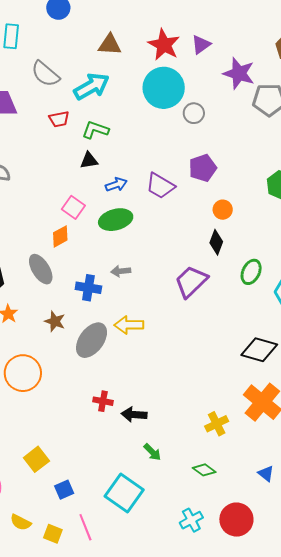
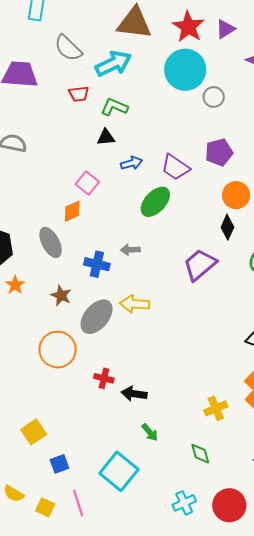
brown triangle: (110, 45) -> (134, 23), size x1.5
orange circle: (223, 210) -> (236, 195), size x1.4
green ellipse: (116, 220) -> (155, 202), moved, turned -36
orange circle: (23, 373) -> (58, 350), moved
green diamond: (204, 470) -> (200, 454), turned 35

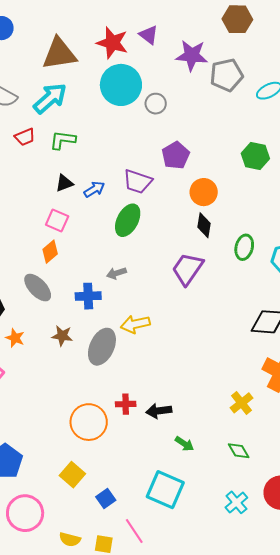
purple triangle: (225, 29) -> (149, 35), turned -35
black triangle: (106, 137) -> (64, 183), moved
orange circle: (58, 350) -> (89, 422), moved

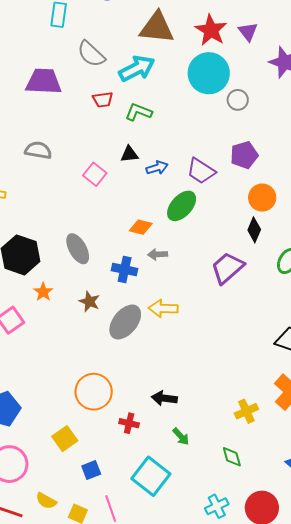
pink square: (57, 220) -> (95, 174), moved
orange diamond: (50, 252) -> (141, 227), moved, turned 40
red cross: (126, 404) -> (129, 423), moved

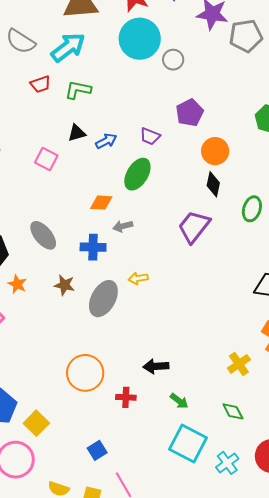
purple trapezoid: (201, 171) -> (150, 136), size x0.7
yellow arrow: (163, 308) -> (138, 278), size x0.7
yellow square: (65, 439) -> (36, 423), moved
cyan square: (151, 476) -> (188, 443), moved

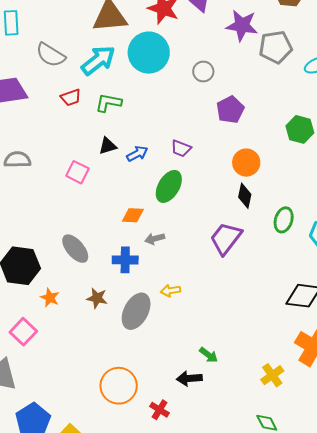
cyan circle: (140, 39) -> (149, 53), moved
purple pentagon: (190, 113) -> (230, 110), moved
red cross: (126, 397) -> (160, 410), turned 30
green arrow: (179, 401) -> (209, 355), moved

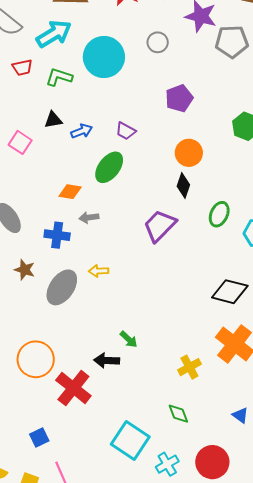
cyan circle: (149, 53) -> (104, 57), moved
gray circle: (203, 72) -> (158, 42), moved
red cross: (160, 410) -> (73, 388), size x1.8

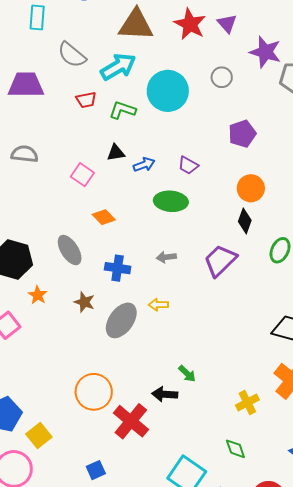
green ellipse: (109, 167) -> (171, 201), turned 56
orange diamond: (70, 192) -> (104, 217), moved, turned 35
gray arrow: (89, 217) -> (166, 257), moved

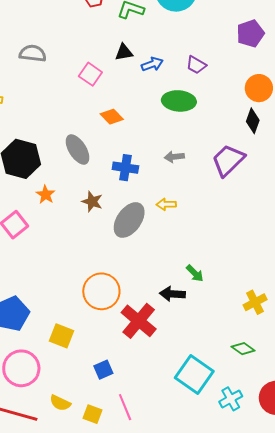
yellow square: (39, 435) -> (61, 336), moved, turned -30
green diamond: (235, 449) -> (243, 349), turned -35

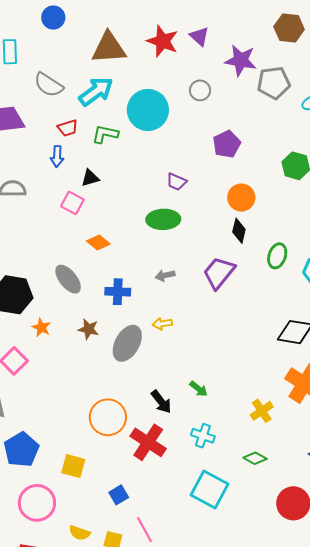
black triangle: (124, 52) -> (90, 178), moved
blue arrow: (152, 64) -> (57, 156), moved, turned 120
black arrow: (172, 294) -> (161, 402), moved, turned -125
cyan cross: (231, 399) -> (203, 436), moved, turned -35

